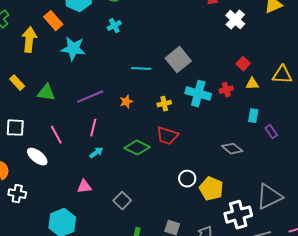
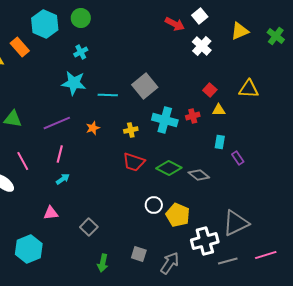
cyan star: (73, 49) -> (74, 83), moved
yellow triangle: (282, 75) -> (249, 89), moved
green diamond: (137, 148) -> (169, 168), moved

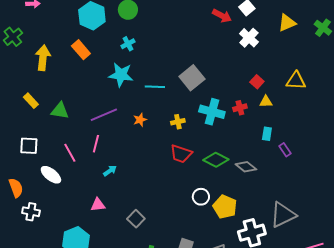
orange rectangle: (20, 47) -> (81, 50), moved
pink line: (60, 154) -> (96, 144), moved

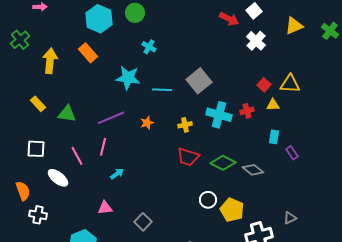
cyan cross: (128, 44) -> (149, 47), moved, turned -32
yellow triangle: (296, 81) -> (290, 84), moved
gray triangle: (283, 215) -> (290, 218), size x0.5

